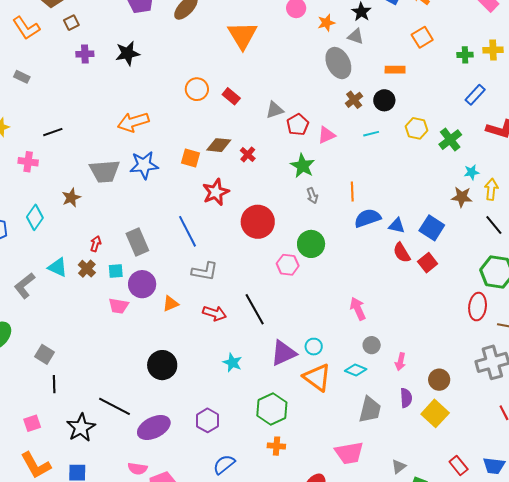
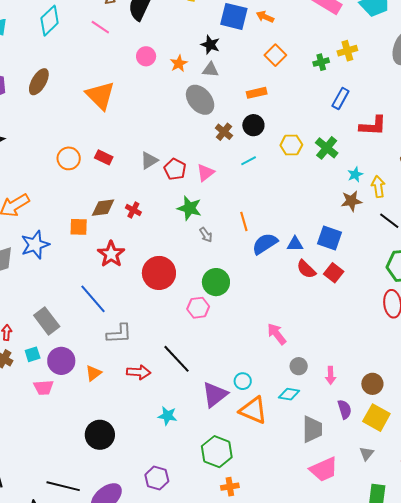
pink trapezoid: (349, 453) -> (324, 469), moved
gray triangle: (399, 467) -> (367, 454), moved

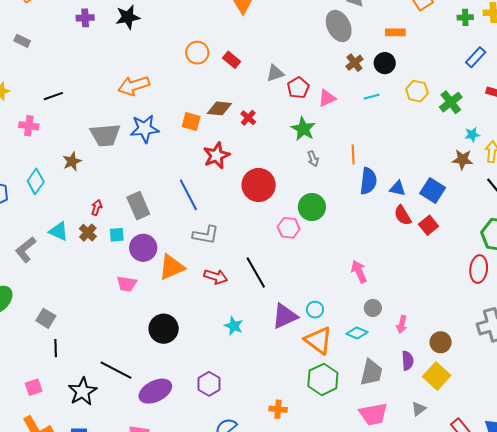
blue semicircle: (265, 244) -> (368, 181), turned 116
orange triangle: (93, 373) -> (172, 267), size x1.6
pink trapezoid: (44, 387) -> (127, 284), moved
green hexagon: (217, 452) -> (323, 379), moved

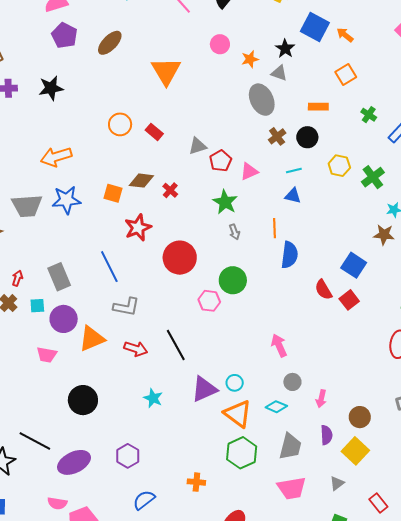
green cross: (465, 17) -> (369, 115), moved, turned 35
blue triangle: (398, 188) -> (293, 196), moved

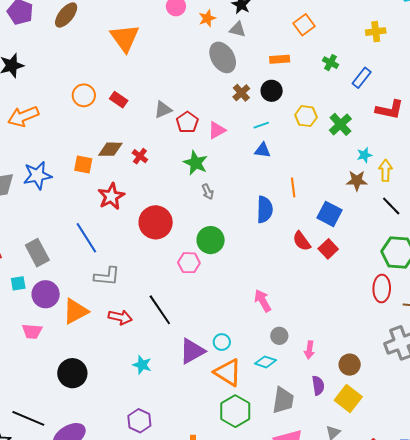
orange arrow: (56, 157) -> (23, 116), moved
orange line: (275, 228) -> (293, 187), moved
purple hexagon: (128, 456) -> (139, 421), moved

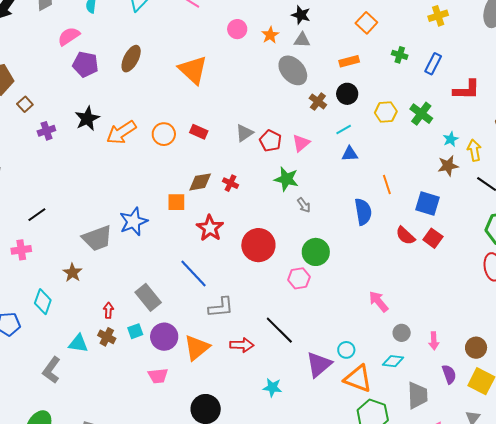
orange arrow: (23, 116) -> (121, 132), moved

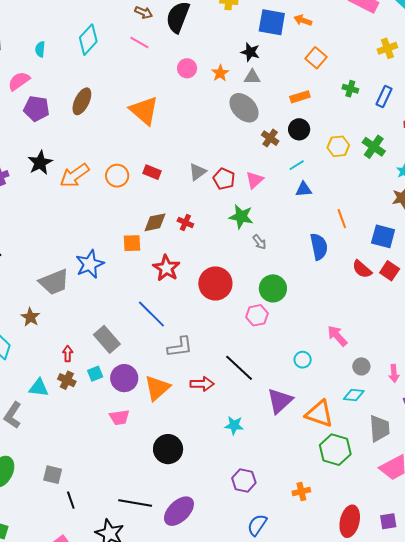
cyan circle: (346, 350) -> (303, 360), moved

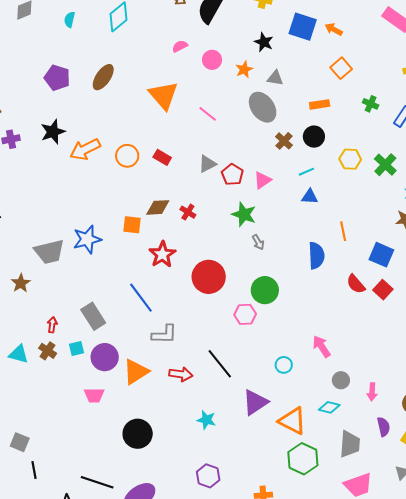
pink line: (139, 42) -> (208, 114), moved
black star: (250, 52) -> (264, 42), moved
pink semicircle: (19, 81) -> (180, 46), moved, size x0.7

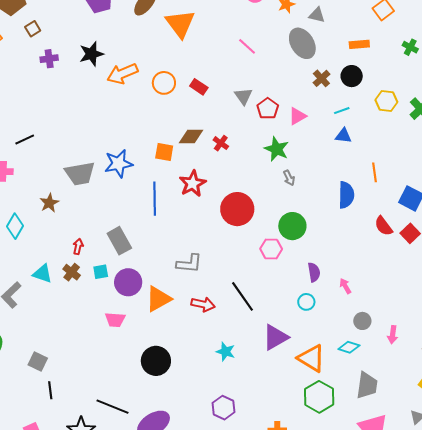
orange triangle: (163, 95) -> (180, 24), moved
gray triangle: (207, 164) -> (243, 96), turned -42
blue line: (141, 298) -> (155, 199), moved, turned 32
pink arrow: (322, 346) -> (345, 286), size x0.7
purple semicircle: (383, 427) -> (314, 272), moved

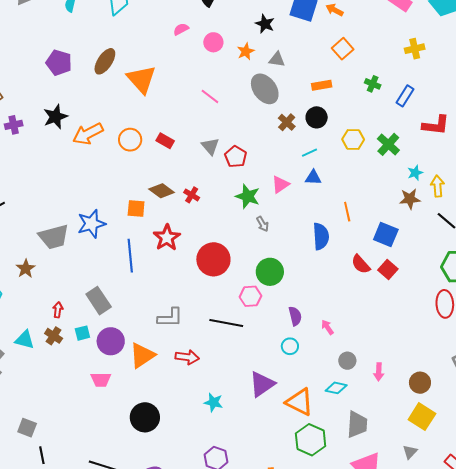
pink triangle: (297, 116) -> (280, 184), moved
brown diamond: (191, 136) -> (162, 191), turned 40
black line: (243, 296) -> (226, 323), moved, turned -40

